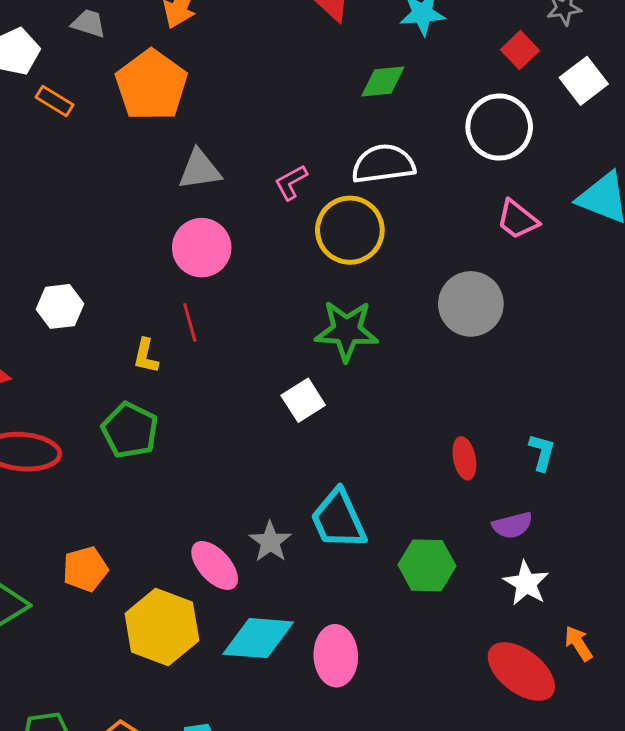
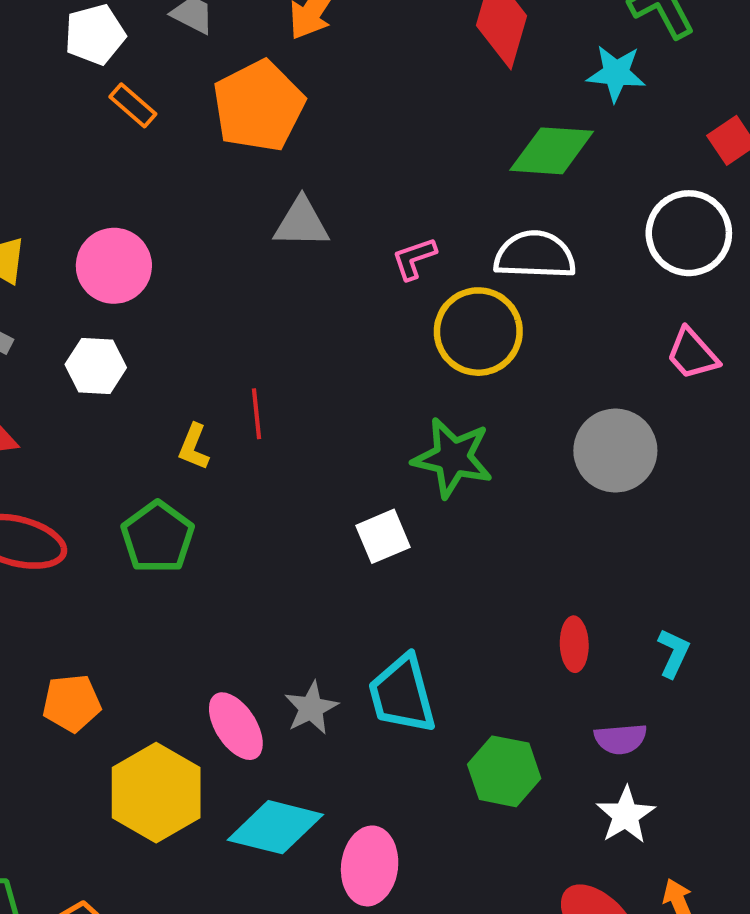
green diamond: (383, 82) -> (552, 151), size x1.4
pink circle: (202, 248) -> (114, 266), moved

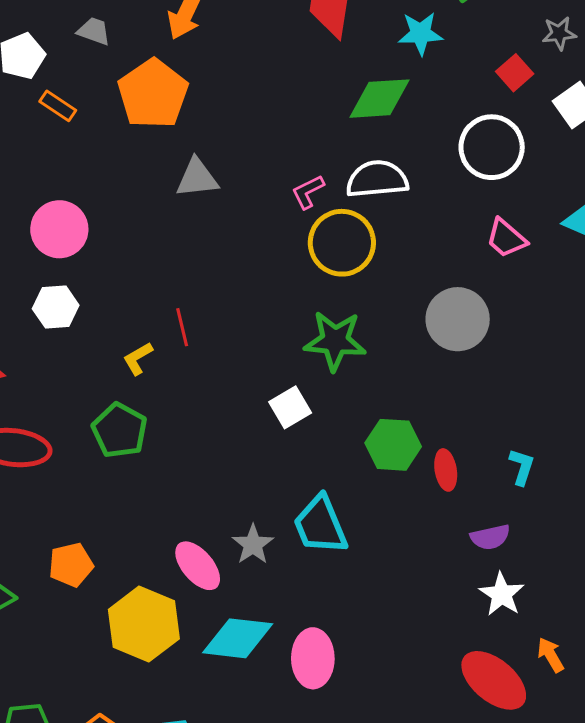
pink L-shape: (414, 258) -> (308, 192), moved
yellow L-shape: (194, 447) -> (138, 358), turned 45
green hexagon: (504, 771) -> (393, 445), moved

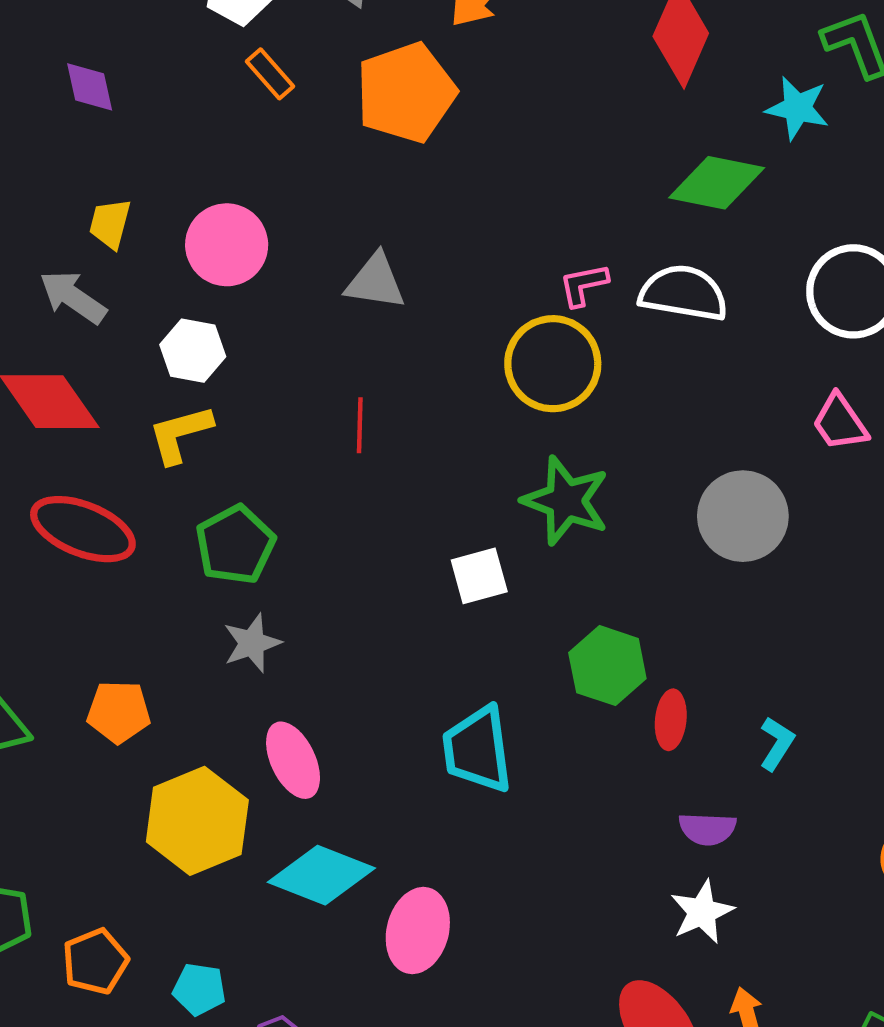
gray triangle: (197, 178) -> (375, 282), moved
yellow circle: (342, 243) -> (553, 364), moved
yellow L-shape: (138, 358) -> (180, 434), moved, size x1.4
gray star: (253, 544) -> (252, 643), moved

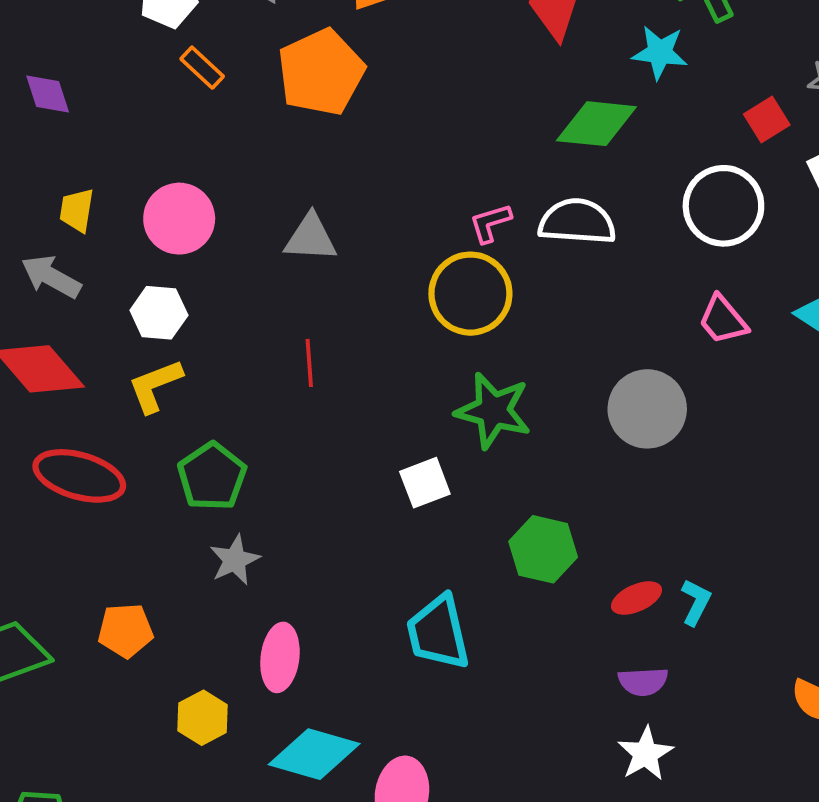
red ellipse: (671, 720) -> (636, 598), moved, turned 66
pink ellipse: (293, 760) -> (280, 657), turned 38
yellow hexagon: (197, 821) -> (203, 718), size x0.6

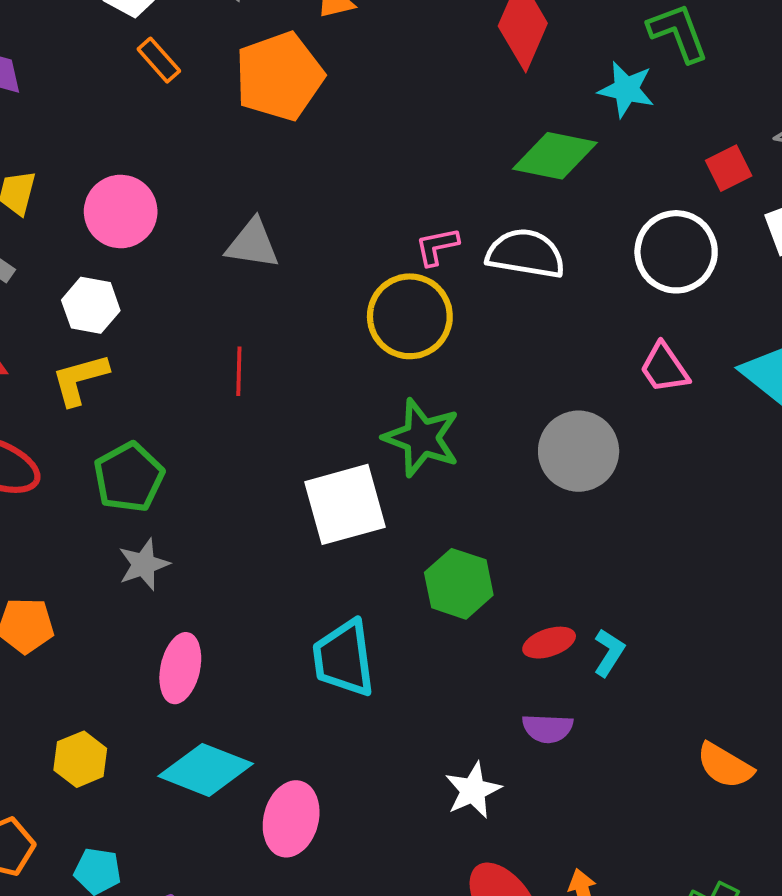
white square: (425, 483) -> (345, 504), size x1.6
yellow hexagon: (203, 718) -> (80, 759), moved
white star: (645, 754) -> (473, 790), moved

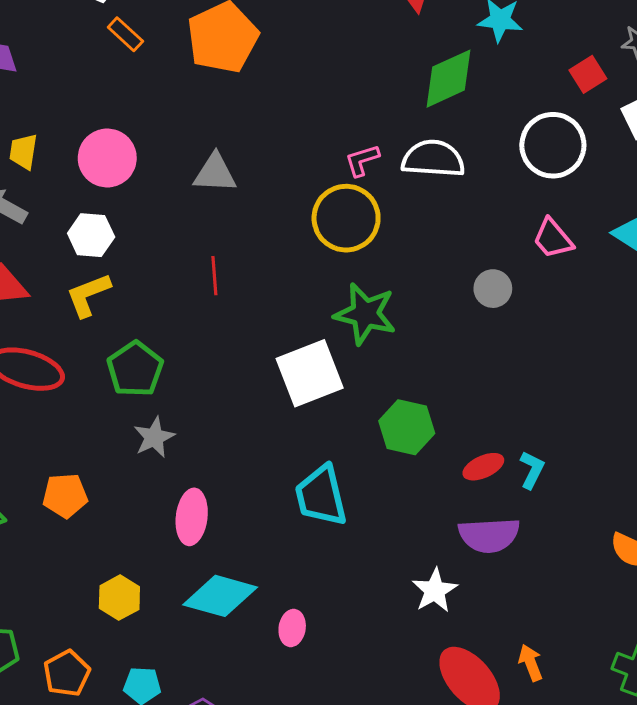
green diamond: (555, 156) -> (449, 79), turned -30
gray circle: (579, 451) -> (493, 289), moved, size x0.6
purple semicircle: (548, 728) -> (489, 535), size x1.5
pink ellipse: (291, 819) -> (292, 628), size x0.6

